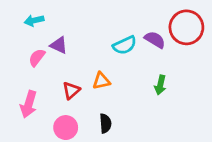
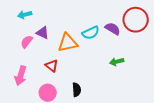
orange triangle: (101, 81) -> (68, 43), moved, size x1.5
green arrow: (160, 85) -> (117, 62), turned 64
red triangle: (71, 90) -> (52, 66), turned -40

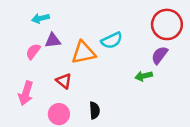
cyan arrow: (25, 15) -> (40, 18), moved
purple semicircle: (113, 29) -> (160, 55), moved, turned -84
purple triangle: (43, 33) -> (53, 40), turned -32

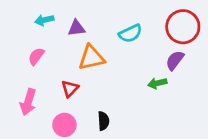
purple triangle: (53, 40) -> (77, 28), moved
cyan semicircle: (112, 40) -> (130, 33), moved
red triangle: (64, 81) -> (70, 89), turned 35

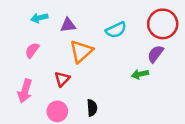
orange triangle: (91, 58) -> (81, 51), turned -30

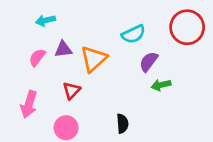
purple triangle: (68, 25) -> (63, 49), moved
purple semicircle: (156, 54) -> (149, 62), moved
black semicircle: (92, 108) -> (122, 124), moved

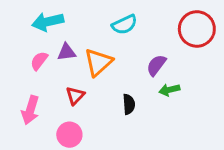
cyan arrow: (45, 20) -> (48, 22), size x1.5
cyan semicircle: (133, 34) -> (124, 25), moved
black semicircle: (122, 124) -> (129, 104), moved

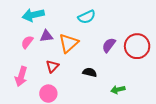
red circle: (197, 29) -> (137, 46), moved
green arrow: (169, 90) -> (118, 90), moved
black semicircle: (129, 104) -> (90, 72), turned -72

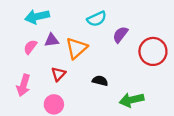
purple semicircle: (109, 45) -> (120, 35), moved
green arrow: (118, 90) -> (132, 100), size x1.5

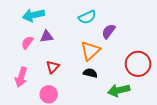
orange triangle: (76, 48) -> (90, 51), moved
red circle: (153, 51) -> (138, 64), moved

